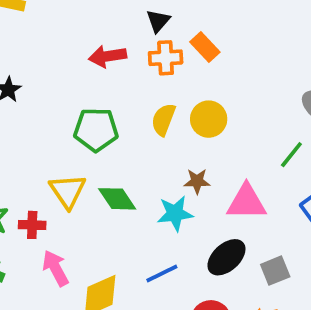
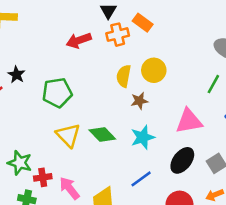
green pentagon: (96, 130) -> (57, 93), moved
brown star: (197, 181) -> (139, 101), moved
red cross: (32, 225) -> (43, 177), moved

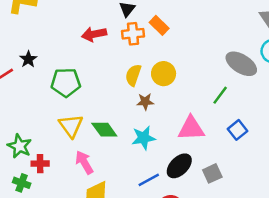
blue line: (141, 179) -> (149, 180), moved
pink arrow: (69, 188) -> (84, 162), moved

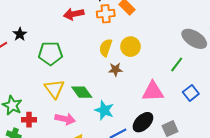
cyan star: (144, 138) -> (104, 110), moved, turned 30
pink arrow: (84, 162) -> (65, 119), turned 132

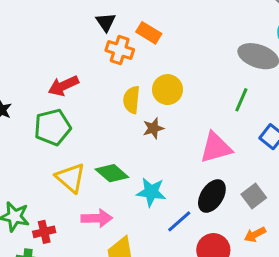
red arrow: (74, 14) -> (63, 86), moved
orange cross: (106, 14) -> (120, 50), turned 36

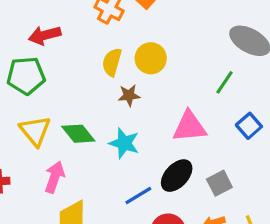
cyan star: (151, 192) -> (124, 143), moved
pink arrow: (97, 218) -> (55, 177), turned -80

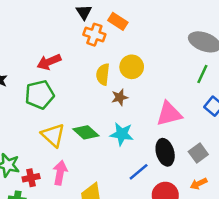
green line: (225, 82) -> (202, 74), moved
black ellipse: (177, 176) -> (165, 152), turned -50
pink arrow: (55, 177) -> (60, 173), moved

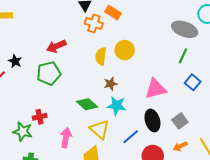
brown star: (120, 97) -> (111, 84), moved
yellow triangle: (53, 135) -> (100, 129), moved
red cross: (31, 178) -> (40, 117), moved

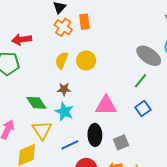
orange rectangle: (113, 13) -> (84, 22), turned 35

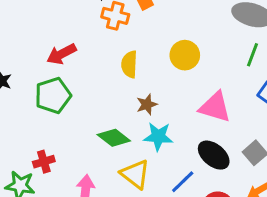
yellow circle: (86, 60) -> (185, 55), moved
pink triangle: (106, 105) -> (215, 107), turned 35
black ellipse: (95, 135) -> (214, 155), turned -30

